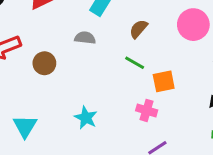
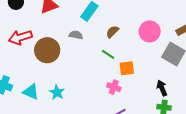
brown circle: (44, 63) -> (47, 50), size x1.6
cyan star: (86, 118) -> (57, 92), moved
cyan triangle: (25, 126) -> (31, 92), turned -42

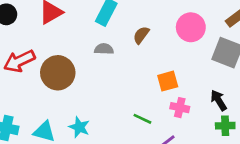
gray semicircle: (76, 35) -> (104, 49), moved
green line: (108, 54) -> (142, 119), moved
pink cross: (114, 87) -> (180, 108), moved

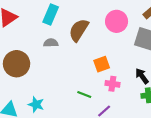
brown semicircle: (141, 35) -> (79, 30), size x1.6

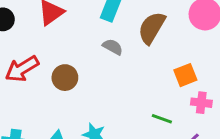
gray semicircle: (51, 43) -> (113, 47), turned 32
brown circle: (17, 64) -> (65, 78), size x0.7

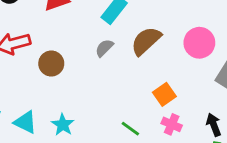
gray semicircle: (113, 47) -> (104, 48), turned -90
orange square: (185, 75) -> (164, 94), turned -30

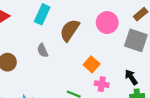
gray semicircle: (104, 48) -> (43, 50), moved, turned -56

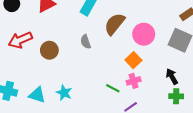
pink circle: (107, 23) -> (144, 34), moved
pink cross: (102, 84) -> (134, 81), moved, turned -32

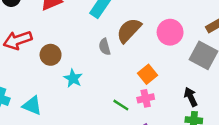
pink circle: (144, 34) -> (170, 32), moved
gray semicircle: (86, 42) -> (105, 47), moved
cyan star: (64, 93) -> (73, 78), moved

